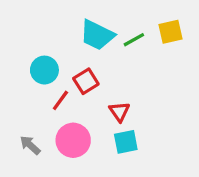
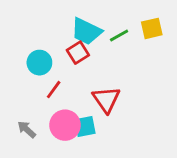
red square: (86, 81) -> (78, 53), moved
red triangle: (119, 112) -> (106, 100), size x1.5
cyan square: (126, 142) -> (85, 127), moved

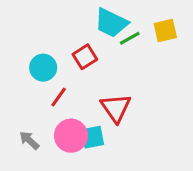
cyan trapezoid: (86, 31) -> (111, 23), moved

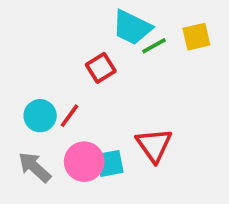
cyan circle: (43, 68) -> (40, 116), moved
red triangle: (116, 108) -> (154, 145), moved
gray arrow: (29, 140) -> (35, 167), size x1.4

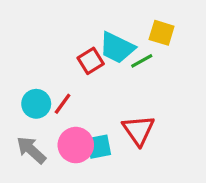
cyan trapezoid: (132, 27) -> (117, 48), moved
yellow square: (196, 37) -> (162, 33), moved, turned 30
green line: (154, 46) -> (142, 61), moved

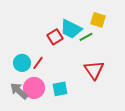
red triangle: (138, 130) -> (94, 70), moved
pink circle: (76, 145) -> (34, 88), moved

